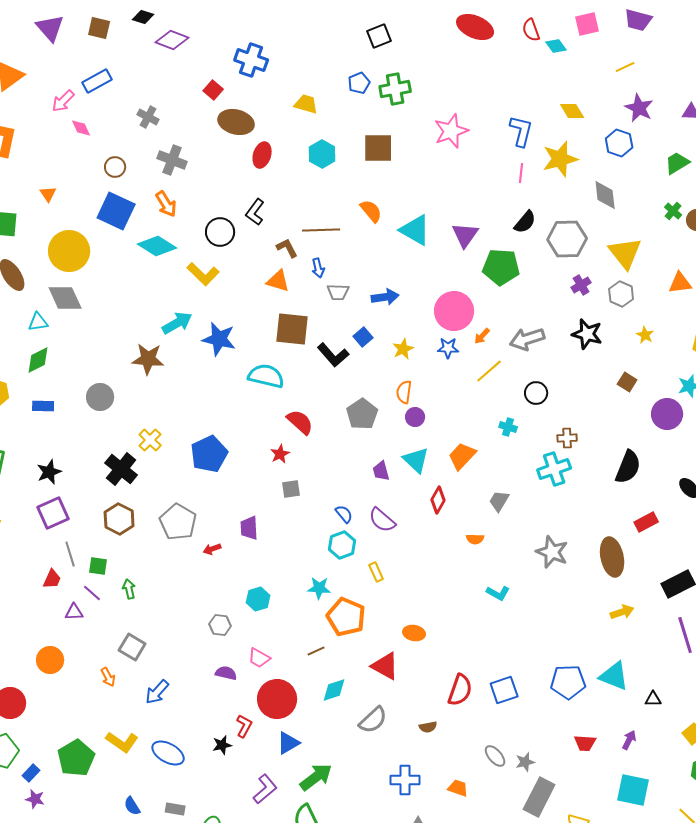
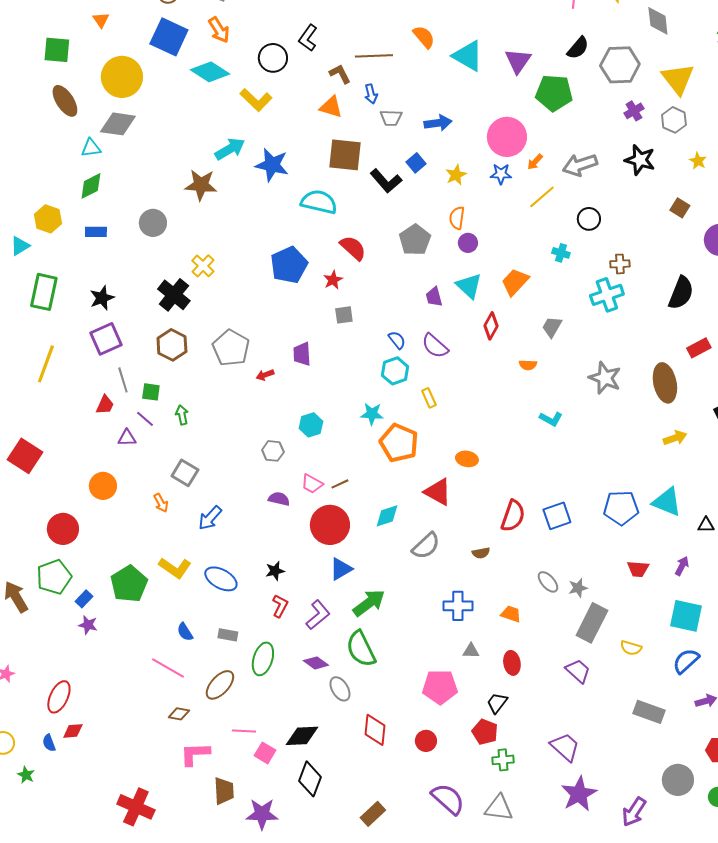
gray diamond: (65, 298) -> (118, 124), turned -57
blue pentagon: (209, 454) -> (289, 265), moved
brown line: (316, 651) -> (340, 484), moved
red L-shape: (244, 726) -> (280, 606), moved

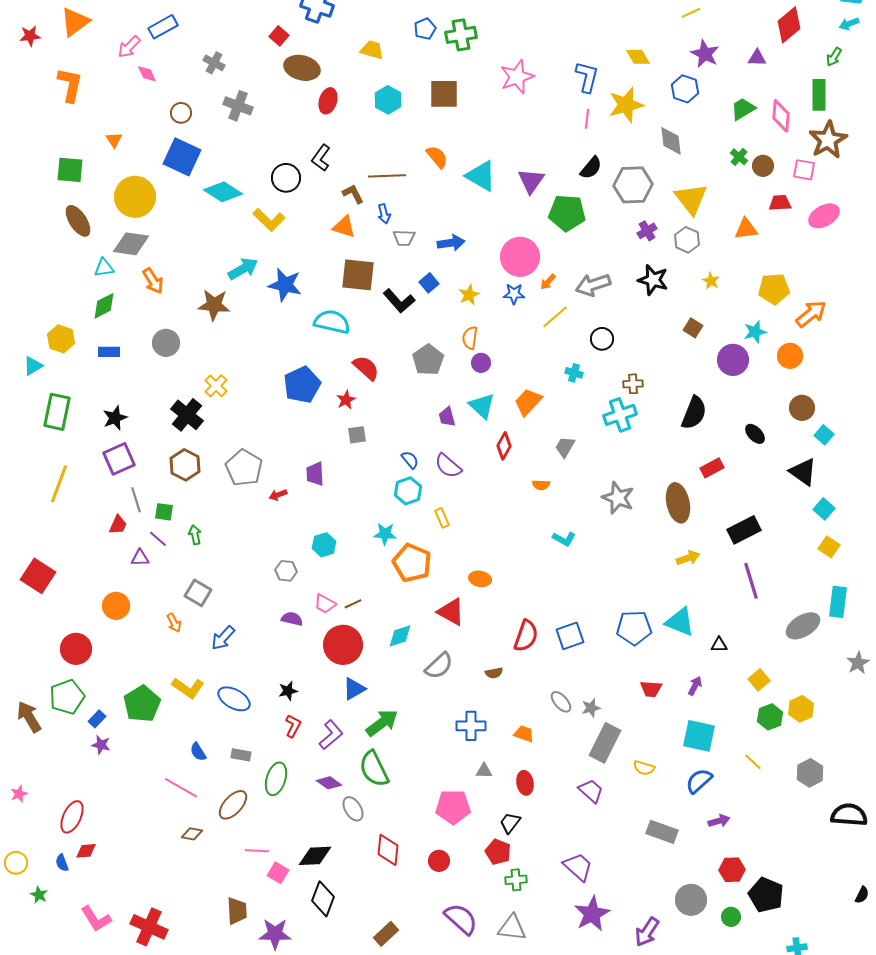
orange arrow: (219, 30) -> (153, 281), moved
pink L-shape: (195, 754) -> (96, 919), moved, turned -120

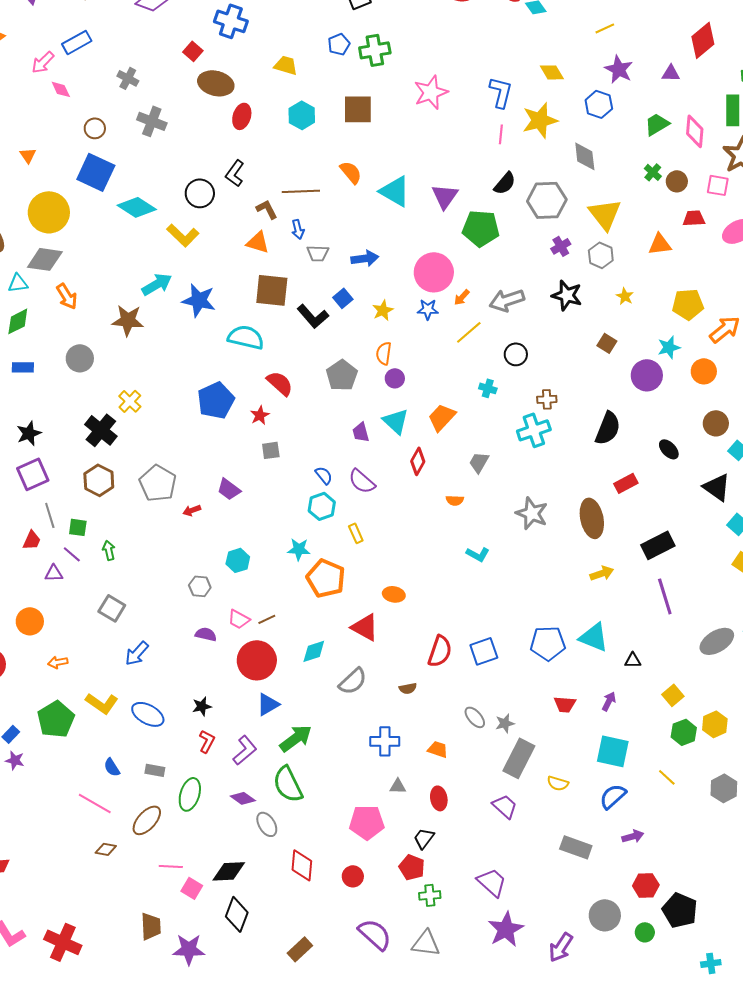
purple trapezoid: (315, 474) -> (229, 489), turned -50
orange arrow: (174, 623) -> (58, 662), moved, turned 108

